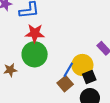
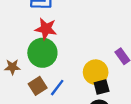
blue line: (68, 70) -> (57, 88), moved
brown square: (65, 84) -> (38, 86), moved

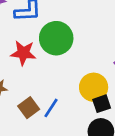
red star: (46, 29) -> (23, 53), moved
green circle: (42, 53) -> (56, 38), moved

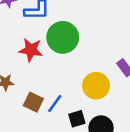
black square: (102, 104) -> (77, 119), moved
brown square: (29, 108) -> (33, 102), turned -30

